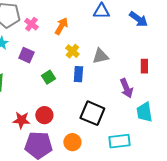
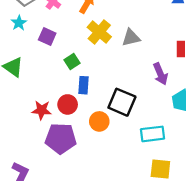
yellow cross: (72, 51) -> (99, 32), size x1.5
blue rectangle: (78, 74) -> (83, 85), moved
orange circle: (72, 142) -> (99, 121), moved

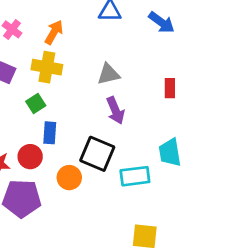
yellow cross: (99, 32) -> (47, 67), moved, turned -30
purple arrow: (160, 74) -> (115, 110), moved
cyan rectangle: (153, 134) -> (135, 176), moved

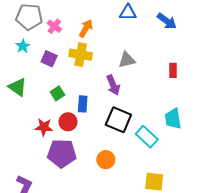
green square: (36, 103) -> (57, 93), moved
purple arrow: (115, 110) -> (113, 85), moved
cyan rectangle: (135, 176) -> (147, 137), turned 50
orange circle: (69, 178) -> (106, 160), moved

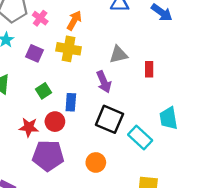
red rectangle: (173, 70) -> (149, 69), moved

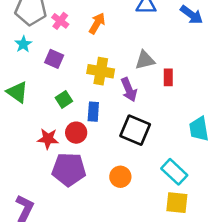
yellow cross: (69, 49) -> (101, 71), moved
red rectangle: (149, 69) -> (168, 77), moved
cyan rectangle: (140, 137) -> (174, 172), moved

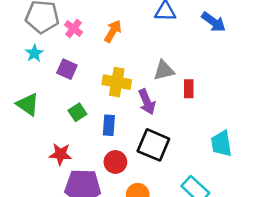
red circle: (76, 133) -> (115, 162), moved

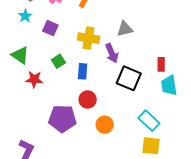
red rectangle: (189, 89) -> (161, 64), moved
black square: (153, 145) -> (129, 78), moved
red star: (60, 154) -> (34, 79), moved

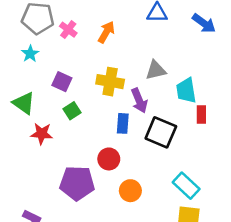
purple square: (50, 28) -> (62, 82), moved
blue rectangle: (83, 71) -> (123, 123), moved
cyan trapezoid: (169, 85) -> (186, 90), moved

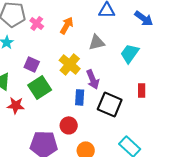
gray triangle: (156, 70) -> (97, 42), moved
yellow cross: (110, 82) -> (70, 64), turned 30
cyan trapezoid: (186, 90) -> (130, 53), moved, turned 45
green square: (72, 111) -> (40, 87), size x1.6

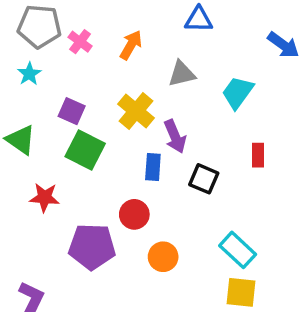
blue arrow: (144, 18) -> (283, 45), moved
green square: (40, 87) -> (85, 150), turned -30
black square: (110, 104) -> (204, 179), size x0.7
red star: (16, 105) -> (45, 197), moved

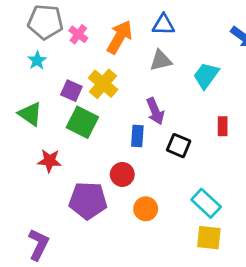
blue triangle: (199, 20) -> (164, 25), moved
orange arrow: (131, 45) -> (120, 37), size x1.4
yellow cross: (136, 111) -> (103, 84), moved

